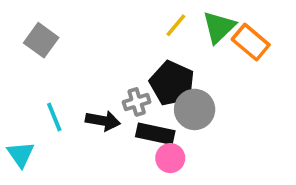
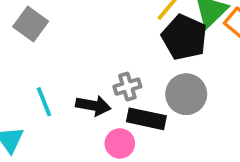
black pentagon: (172, 83) -> (184, 37), moved
pink circle: (170, 158) -> (120, 143), moved

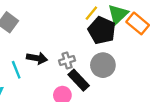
black arrow: (93, 106) -> (37, 58), moved
black rectangle: (146, 119) -> (79, 80), turned 35

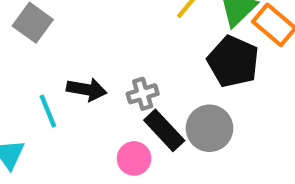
black pentagon: (102, 30) -> (233, 61), moved
gray circle: (103, 65) -> (209, 128), moved

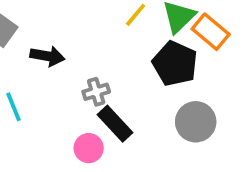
black arrow: (87, 90) -> (47, 56), moved
gray circle: (209, 128) -> (196, 122), moved

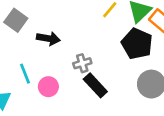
pink circle: (89, 148) -> (48, 87), moved

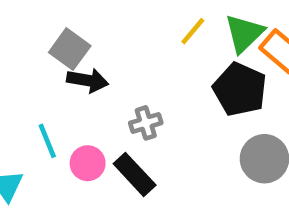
gray square: (16, 20) -> (70, 49), moved
black rectangle: (95, 85) -> (135, 174), moved

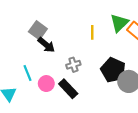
yellow line: (193, 31) -> (92, 32), moved, turned -40
black arrow: (88, 80) -> (46, 45), turned 30
black pentagon: (240, 89) -> (113, 70), moved

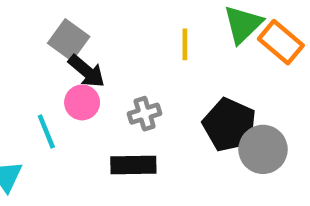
pink circle: (46, 84) -> (82, 102), moved
black rectangle: (68, 89) -> (133, 165), turned -48

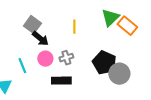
yellow line: (185, 44) -> (74, 27), moved
pink circle: (82, 102) -> (45, 59), moved

